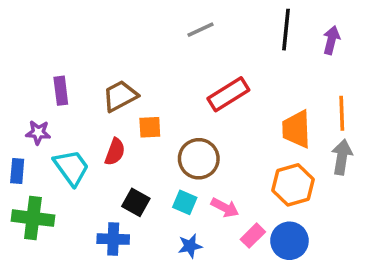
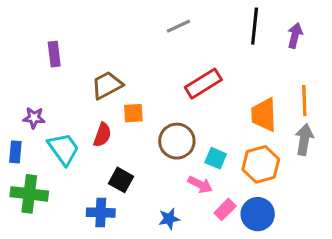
purple rectangle: (61, 91) -> (54, 54), moved
cyan square: (185, 202) -> (216, 158), moved

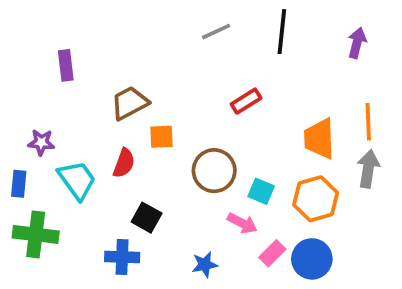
black line: (255, 26) -> (282, 32), moved
red rectangle: (203, 84) -> (246, 101), size x0.7

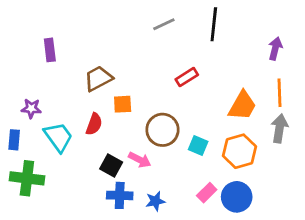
purple arrow: (357, 43) -> (275, 49), moved
orange trapezoid: (319, 139) -> (242, 106), turned -148
pink arrow: (242, 223) -> (140, 160), moved
blue cross: (122, 257) -> (120, 195), moved

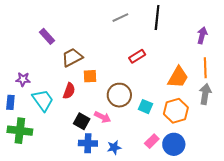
purple rectangle: (50, 50) -> (47, 36), moved, turned -35

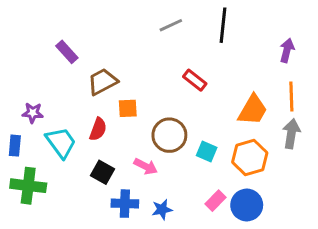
red rectangle: (137, 56) -> (195, 80), turned 70
black square: (82, 121) -> (103, 172), moved

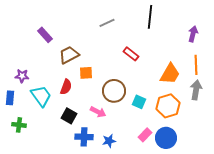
gray line: (171, 25) -> (107, 23), moved
green cross: (28, 186) -> (19, 125), size x0.6

